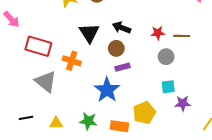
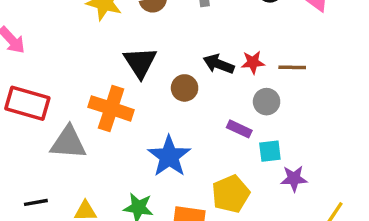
black arrow: (121, 28) -> (219, 64), moved
red rectangle: (38, 46) -> (27, 103), moved
orange cross: (72, 61) -> (111, 108), size x1.4
purple rectangle: (122, 67) -> (239, 129), moved, turned 40
gray triangle: (46, 82) -> (68, 143), turned -35

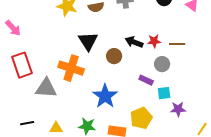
red rectangle: (27, 103) -> (22, 65), turned 55

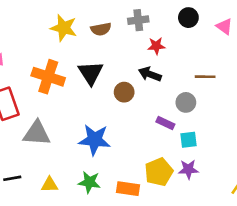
red star: (154, 41) -> (156, 46), moved
orange cross: (71, 68) -> (48, 77), moved
blue star: (105, 96) -> (95, 140), moved, turned -30
purple star: (178, 109) -> (188, 169), moved

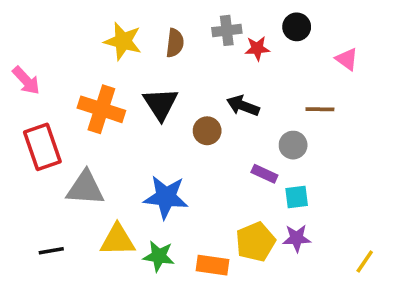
pink triangle: (224, 27) -> (347, 59), moved
brown semicircle: (101, 29) -> (175, 43), turned -72
red star: (156, 46) -> (257, 48), moved
yellow triangle: (50, 185) -> (118, 240), moved, size x1.5

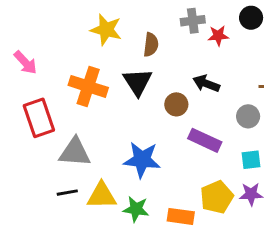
brown semicircle: (175, 43) -> (151, 45), moved
purple rectangle: (264, 174) -> (205, 140), moved, size x1.5
black line: (51, 251) -> (67, 193), moved

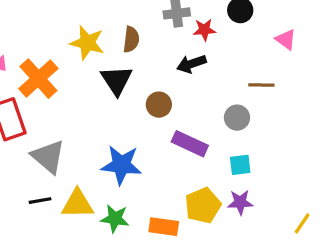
yellow star: (106, 30) -> (87, 43), moved
black arrow: (206, 83) -> (191, 64), moved, turned -40
orange cross: (88, 86) -> (38, 79), moved, turned 30
gray triangle: (75, 152) -> (48, 157), turned 36

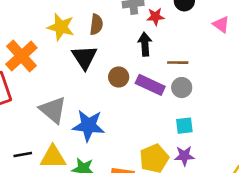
black arrow: (191, 64) -> (145, 44), turned 105
brown line: (261, 85) -> (178, 63), moved
purple rectangle: (190, 144) -> (150, 85), moved
gray triangle: (48, 157) -> (53, 110), moved

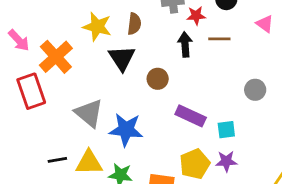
brown line: (178, 63) -> (219, 39), moved
purple rectangle: (150, 85) -> (191, 116), moved
gray circle: (182, 88) -> (255, 90), moved

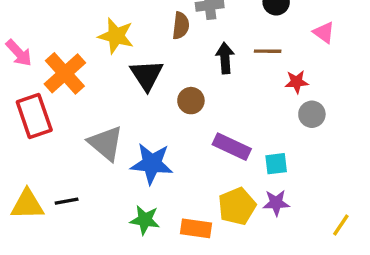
red star: (196, 16) -> (297, 82), moved
brown semicircle: (134, 24) -> (181, 26), moved
yellow triangle: (89, 163) -> (27, 205), moved

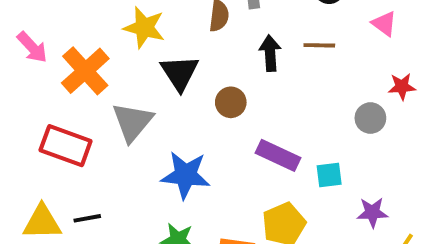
red star: (297, 82) -> (402, 87), moved
red rectangle: (34, 116) -> (66, 146), moved, turned -51
gray triangle: (106, 143) -> (132, 122), moved, turned 30
purple star: (276, 203) -> (372, 212), moved

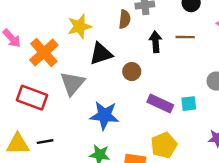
yellow star: (144, 28) -> (79, 26), turned -30
black triangle: (180, 73) -> (101, 54), turned 45
cyan square: (329, 175) -> (189, 104), moved

